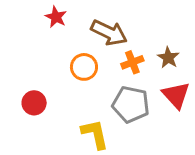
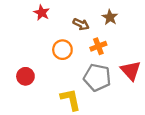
brown arrow: (109, 33) -> (81, 24), size x0.6
brown star: (168, 58) -> (110, 17), moved

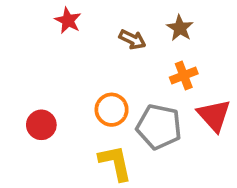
orange cross: (98, 46) -> (184, 75), moved
orange circle: (62, 50) -> (112, 110), moved

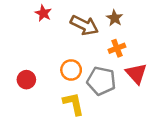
brown arrow: (132, 39) -> (84, 25), size x1.6

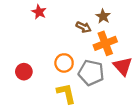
brown arrow: (84, 25) -> (84, 27), moved, size x0.6
orange cross: (117, 48) -> (105, 43), size x1.5

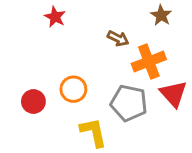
brown star: (103, 16) -> (161, 15), moved
orange circle: (64, 63) -> (73, 89), moved

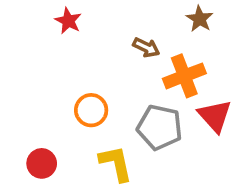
red circle: (33, 102) -> (42, 163), moved

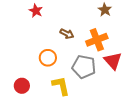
brown arrow: (146, 47) -> (67, 34), moved

